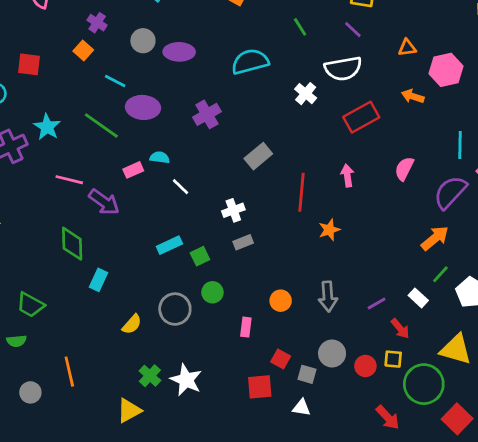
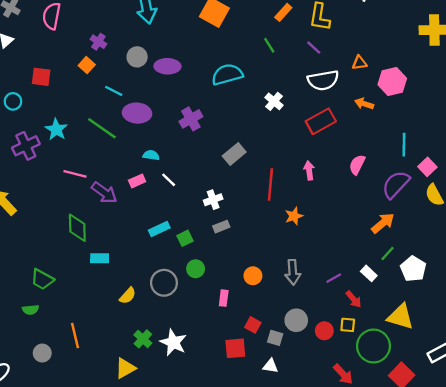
white semicircle: (343, 69) -> (323, 80), moved
pink rectangle: (133, 170) -> (137, 181), moved
cyan rectangle: (99, 280) -> (100, 258), turned 66

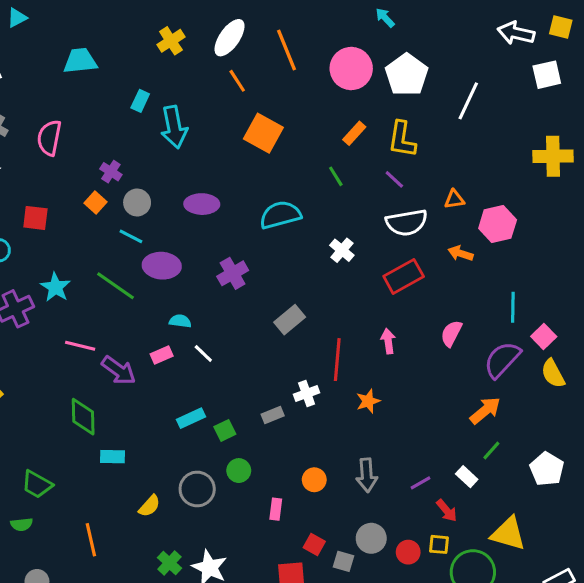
gray circle: (137, 57) -> (137, 203), moved
white cross: (213, 200) -> (307, 393), moved
white pentagon: (413, 269) -> (547, 469), moved
orange line: (75, 335) -> (91, 540), moved

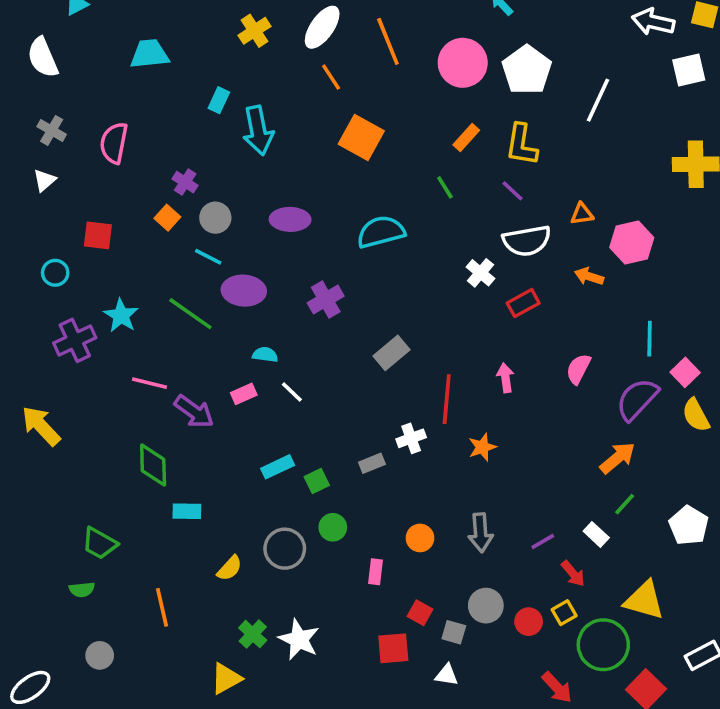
white cross: (342, 250) -> (480, 273), moved
red rectangle: (404, 276) -> (523, 303), size x0.7
yellow square: (439, 544) -> (564, 613), turned -35

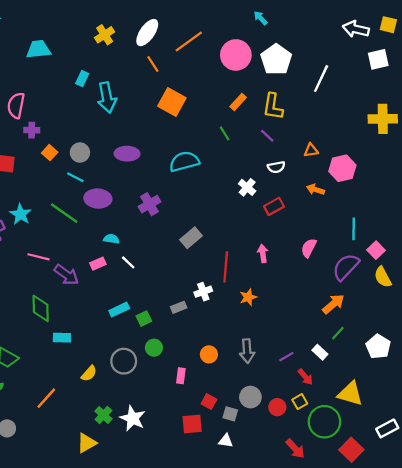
orange line: (388, 41) -> (189, 41), turned 76
purple cross: (185, 182) -> (32, 130), moved, turned -32
white semicircle: (527, 241) -> (276, 167), size x0.6
orange line: (162, 607) -> (46, 398), turned 55

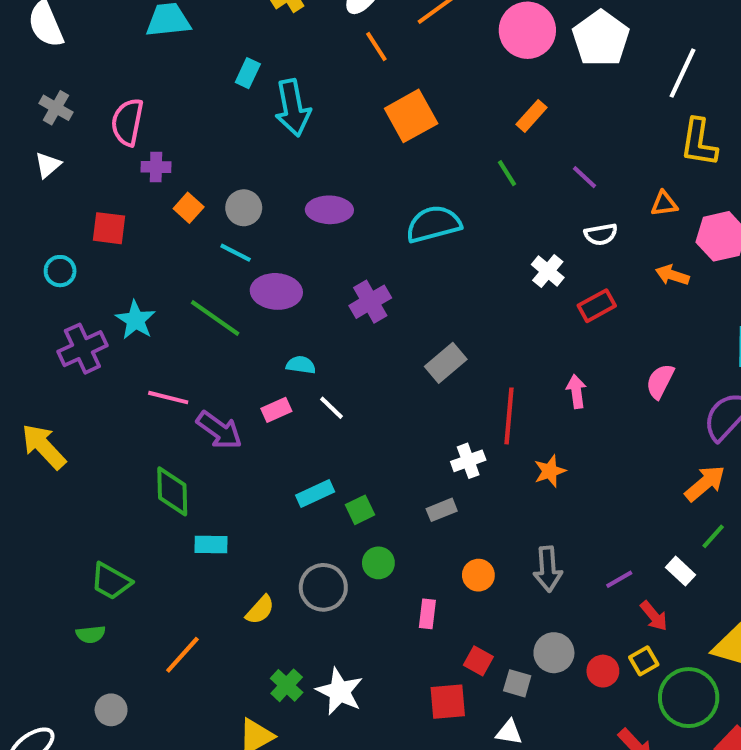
orange square: (172, 102) -> (411, 116), turned 32
yellow L-shape: (273, 107) -> (699, 142), moved
gray rectangle: (179, 307) -> (442, 510), moved

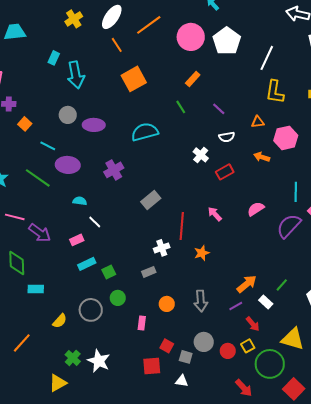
gray circle: (244, 208) -> (68, 115), moved
pink semicircle: (660, 381) -> (256, 209), turned 30
pink arrow: (576, 391) -> (215, 214), turned -35
pink rectangle: (276, 410) -> (77, 240), moved
orange arrow: (705, 483) -> (247, 284), moved

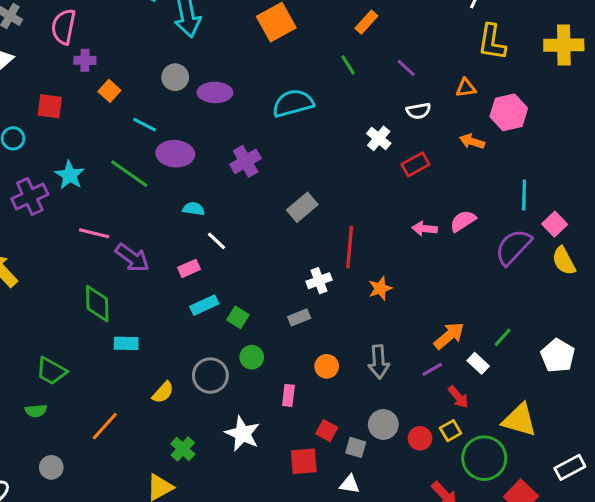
pink arrow: (215, 214) -> (425, 229), moved, turned -42
green square: (109, 272) -> (238, 317), turned -32
white star: (99, 361) -> (243, 434), moved

